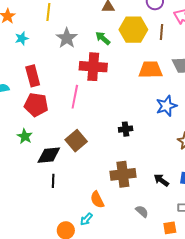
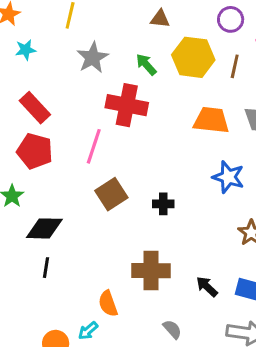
red rectangle: (33, 76) -> (35, 108), turned -35
blue star: (166, 106) -> (228, 177), turned 30
brown square: (76, 141) -> (111, 194), moved

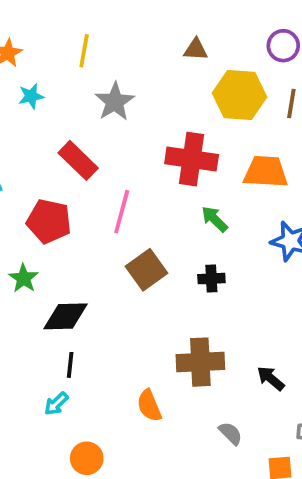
green arrow: (146, 64) -> (215, 219), moved
red cross: (127, 105) -> (192, 159), moved
red rectangle: (35, 108) -> (78, 160), moved
cyan arrow: (88, 331) -> (56, 404), moved

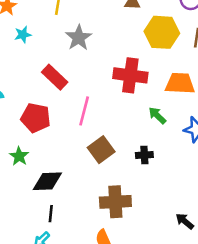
green arrow: (215, 219) -> (157, 115), moved
brown cross: (200, 362) -> (115, 202), moved

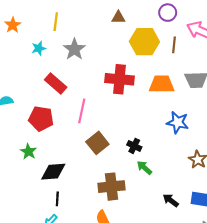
cyan star: (23, 35) -> (39, 48), moved
green arrow: (157, 115) -> (144, 168), moved
black cross: (144, 155) -> (134, 146), turned 32

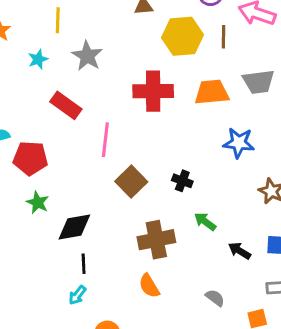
red pentagon: (41, 119) -> (30, 158), moved
green arrow: (144, 168) -> (205, 222), moved

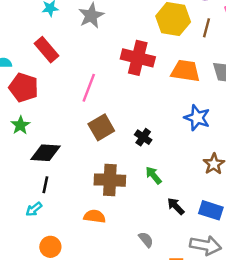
red rectangle: (66, 105) -> (47, 50), moved
orange semicircle: (149, 286) -> (95, 216), turned 115

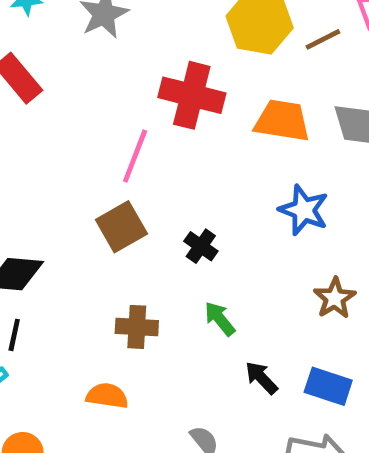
brown line: (206, 28) -> (323, 39), turned 48
pink line: (89, 88) -> (135, 156), moved
brown cross: (110, 180) -> (137, 327), size x0.7

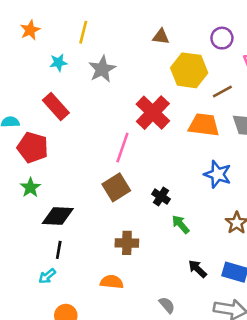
brown line: (323, 39) -> (222, 91), moved
red cross: (192, 95) -> (153, 113), turned 32
green arrow: (220, 319) -> (181, 224), moved

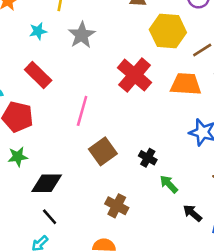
pink line: (122, 148) -> (82, 111), moved
green star: (30, 188) -> (18, 157), turned 30
brown cross: (127, 243) -> (117, 206), turned 30
black line: (59, 250) -> (50, 217), turned -48
black arrow: (197, 269) -> (192, 213), moved

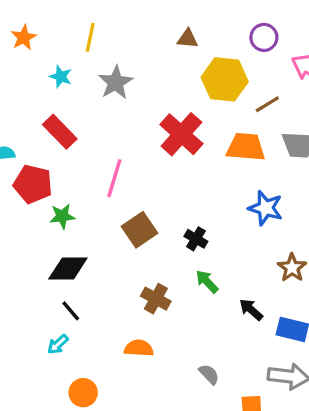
cyan star: (38, 31) -> (61, 77), turned 30
green star: (18, 157) -> (62, 216), moved
green arrow: (169, 184) -> (207, 282), moved

